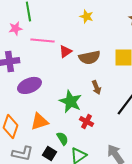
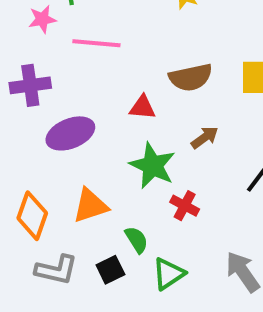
red triangle: (65, 51) -> (143, 107), moved, turned 40
brown arrow: (96, 87) -> (205, 138), turned -104
black square: (49, 153) -> (110, 270), turned 32

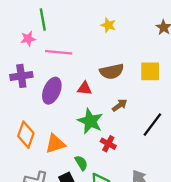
purple ellipse: (70, 133) -> (52, 91), moved, turned -45
orange diamond: (32, 216) -> (26, 135), moved

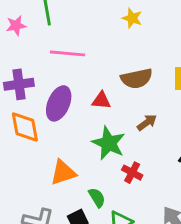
pink star: (28, 39) -> (16, 26), moved
orange diamond: (26, 135) -> (25, 127), moved, turned -30

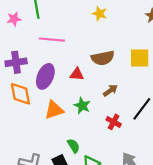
green star: (109, 143) -> (82, 106), size x0.7
orange triangle: (63, 173) -> (54, 110), moved
red cross: (132, 173) -> (114, 122), moved

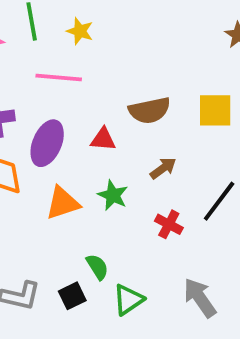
yellow star: (100, 14) -> (80, 31), moved

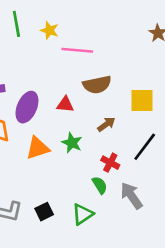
pink line: (59, 77) -> (77, 50), moved
yellow square: (215, 110) -> (142, 100), moved
green semicircle: (97, 267) -> (100, 185), moved
gray arrow: (200, 298) -> (131, 196), moved

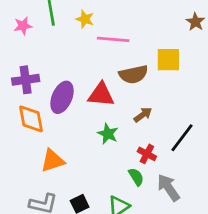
yellow square: (142, 100) -> (168, 60), moved
red triangle: (65, 104) -> (101, 95), size x1.5
orange triangle: (38, 148) -> (53, 161), moved

